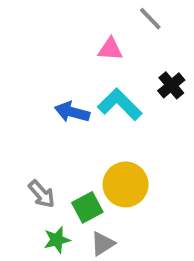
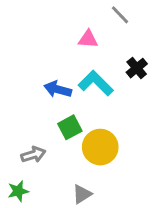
gray arrow: (42, 194) -> (33, 155), turned -65
green square: (87, 207) -> (70, 127), moved
green star: (57, 240) -> (18, 191), moved

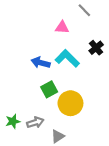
gray arrow: (33, 155) -> (35, 122), moved
green star: (18, 191) -> (13, 121), moved

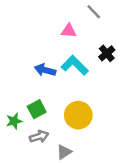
green square: (49, 89) -> (37, 109), moved
green star: (13, 121) -> (14, 121), moved

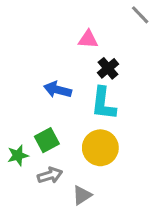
gray line: (94, 12) -> (140, 15), moved
black cross: (107, 53) -> (108, 68), moved
cyan L-shape: (75, 65) -> (103, 103), moved, turned -128

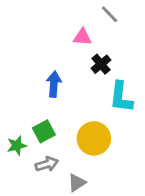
gray line: (140, 15) -> (110, 14), moved
blue arrow: (58, 90) -> (54, 84), turned 80
cyan L-shape: (103, 103) -> (121, 97), moved

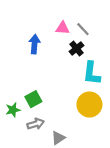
gray line: (110, 14) -> (83, 29), moved
blue arrow: (54, 84) -> (34, 44), moved
yellow circle: (94, 138) -> (89, 105), moved

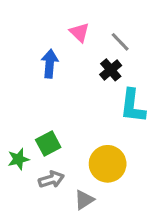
pink triangle: (62, 28) -> (79, 32), moved, turned 40
yellow circle: (89, 105) -> (108, 164), moved

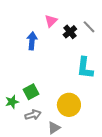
pink triangle: (79, 32) -> (51, 21), turned 32
gray line: (120, 42) -> (89, 27), moved
black cross: (111, 70) -> (70, 32), moved

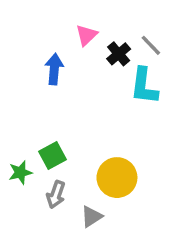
cyan L-shape: (85, 68) -> (144, 86), moved
gray arrow: (33, 115) -> (56, 195), turned 126

